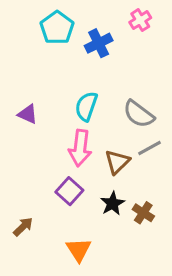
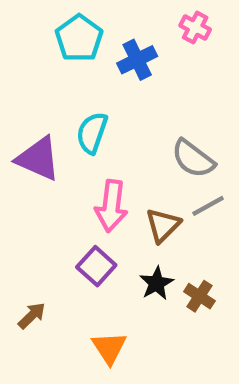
pink cross: (140, 20) -> (195, 28), turned -30
cyan semicircle: (86, 106) -> (92, 133), moved
purple triangle: (28, 114) -> (38, 159), size x1.6

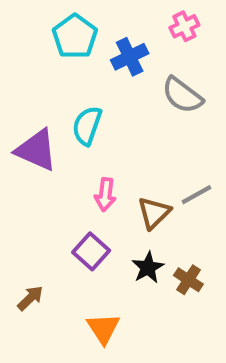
pink cross: (195, 28) -> (184, 26), turned 36
gray semicircle: (193, 159) -> (182, 95), moved
pink arrow: (111, 206) -> (105, 195), size x0.7

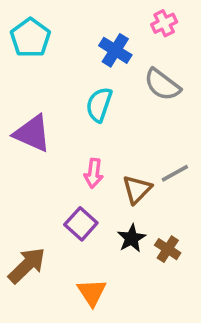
cyan pentagon: (75, 36) -> (30, 38), moved
blue cross: (130, 57) -> (115, 50), turned -32
cyan semicircle: (87, 126) -> (99, 105), moved
brown arrow: (30, 298) -> (27, 265), size x1.6

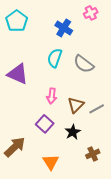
gray semicircle: (162, 85) -> (84, 64), moved
gray line: (175, 173) -> (97, 109), moved
brown cross: (168, 249) -> (93, 154), moved, turned 32

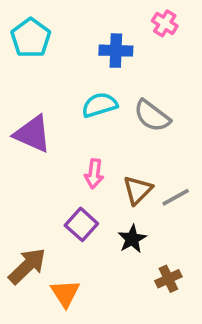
pink cross: (91, 13) -> (165, 23), turned -32
blue cross: (64, 28) -> (116, 51), turned -30
cyan semicircle: (55, 58) -> (100, 105), turned 54
orange triangle: (51, 162) -> (65, 293), moved

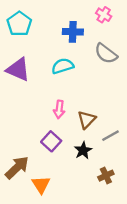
gray semicircle: (152, 116) -> (106, 53), moved
purple triangle: (33, 134) -> (18, 69), moved
gray line: (176, 197) -> (110, 136), moved

